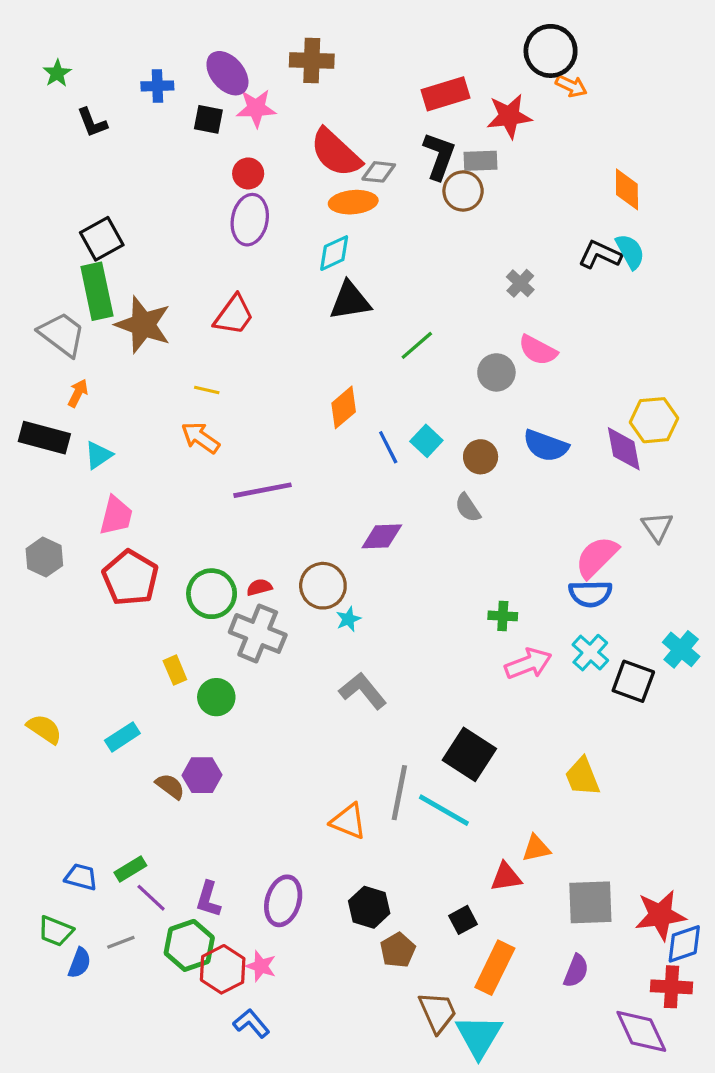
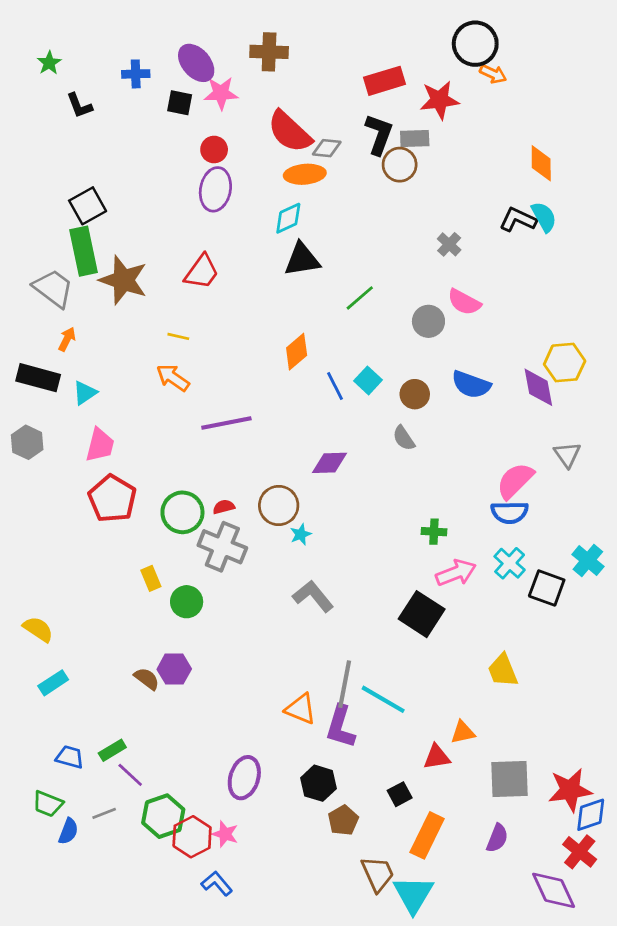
gray hexagon: (44, 557) -> (27, 442), moved
cyan rectangle: (122, 737) -> (53, 683), moved
black square: (469, 754) -> (422, 614), moved
purple L-shape: (208, 899) -> (341, 727), moved, size x1.4
red cross: (672, 987) -> (580, 852), turned 36

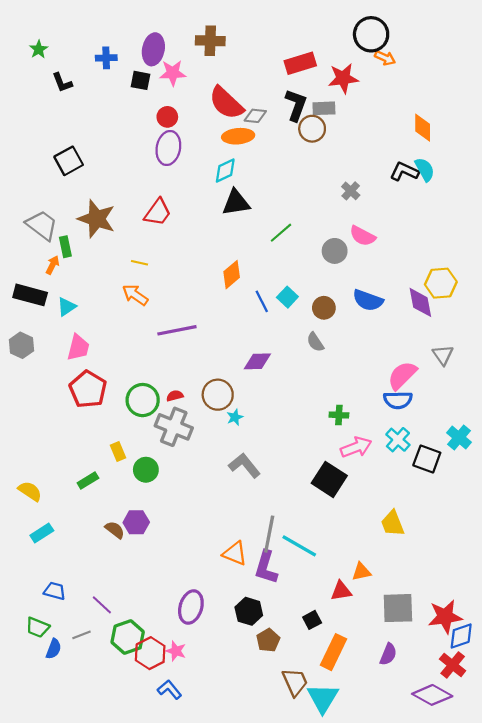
purple ellipse: (196, 63) -> (153, 49), turned 52
green rectangle: (83, 251) -> (65, 247), moved, size x0.6
green rectangle: (112, 750) -> (88, 480), moved
purple diamond: (554, 890) -> (432, 695), turned -36

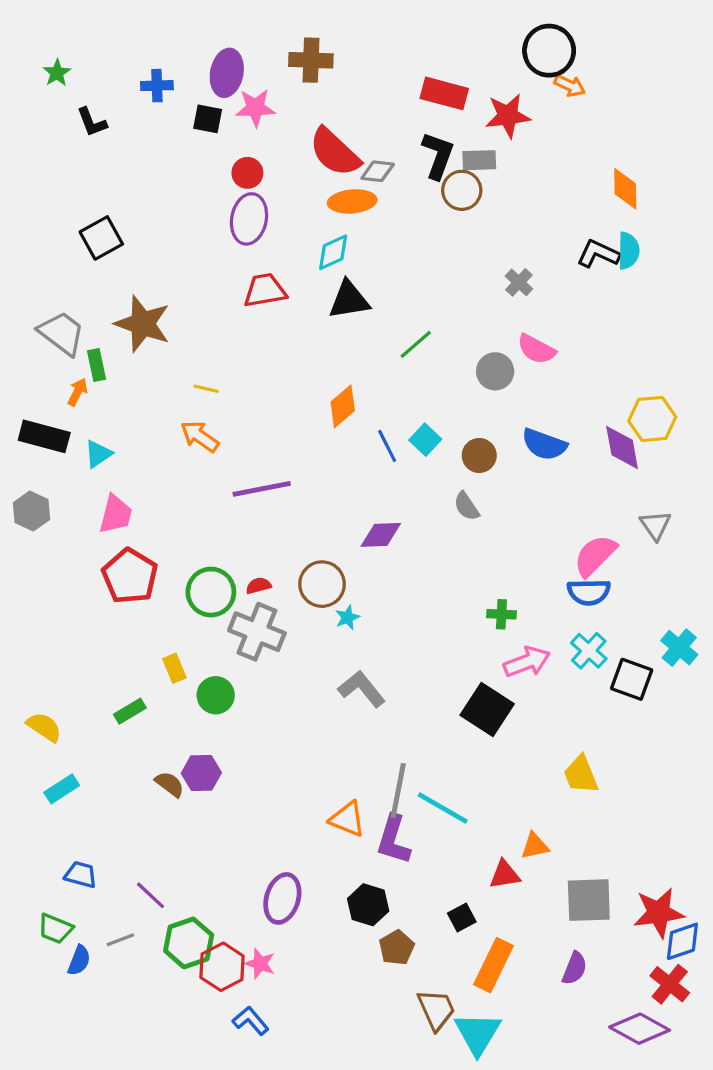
red rectangle: (300, 63) -> (444, 93), turned 32
cyan semicircle: (425, 169) -> (628, 251), turned 30
red trapezoid: (158, 212) -> (265, 290), moved, turned -136

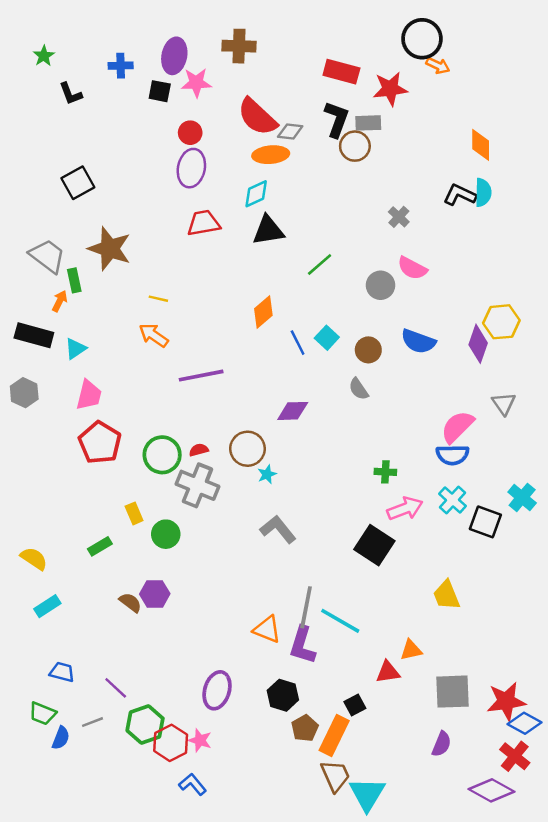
purple diamond: (622, 448) -> (478, 344), turned 30
blue diamond: (682, 941) -> (524, 723), turned 48
orange rectangle: (494, 965) -> (334, 735), moved

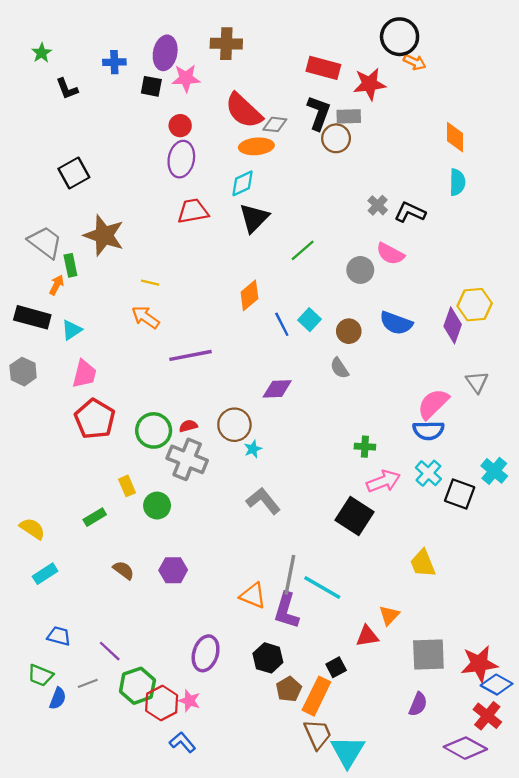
black L-shape: (460, 195) -> (410, 212), moved
black triangle: (268, 230) -> (254, 218), turned -36
purple hexagon: (155, 594) -> (173, 570), moved
orange triangle: (411, 650) -> (389, 615), turned -35

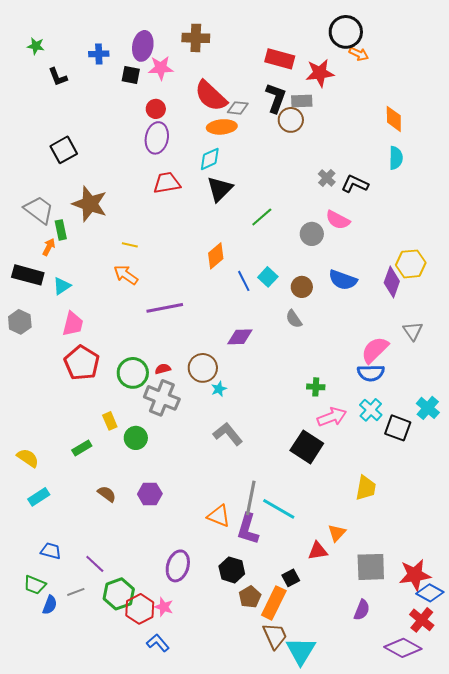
green star: (42, 53) -> (36, 46), turned -30
yellow trapezoid: (423, 563) -> (366, 488), turned -148

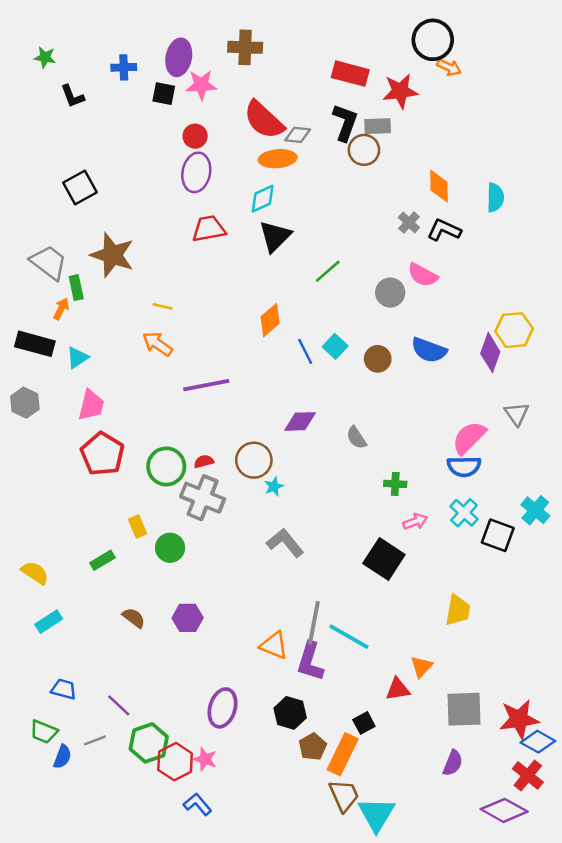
orange diamond: (394, 119) -> (439, 186), moved
gray semicircle: (294, 319) -> (356, 438), moved
pink arrow: (332, 417) -> (415, 521), size x0.7

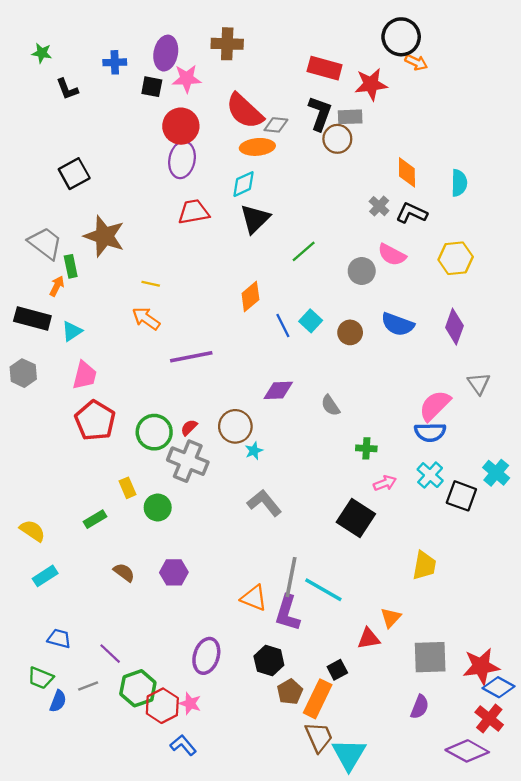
red circle: (195, 136) -> (181, 126), size x1.6
yellow hexagon: (514, 330) -> (456, 258), moved
red semicircle: (204, 461) -> (189, 428), turned -30

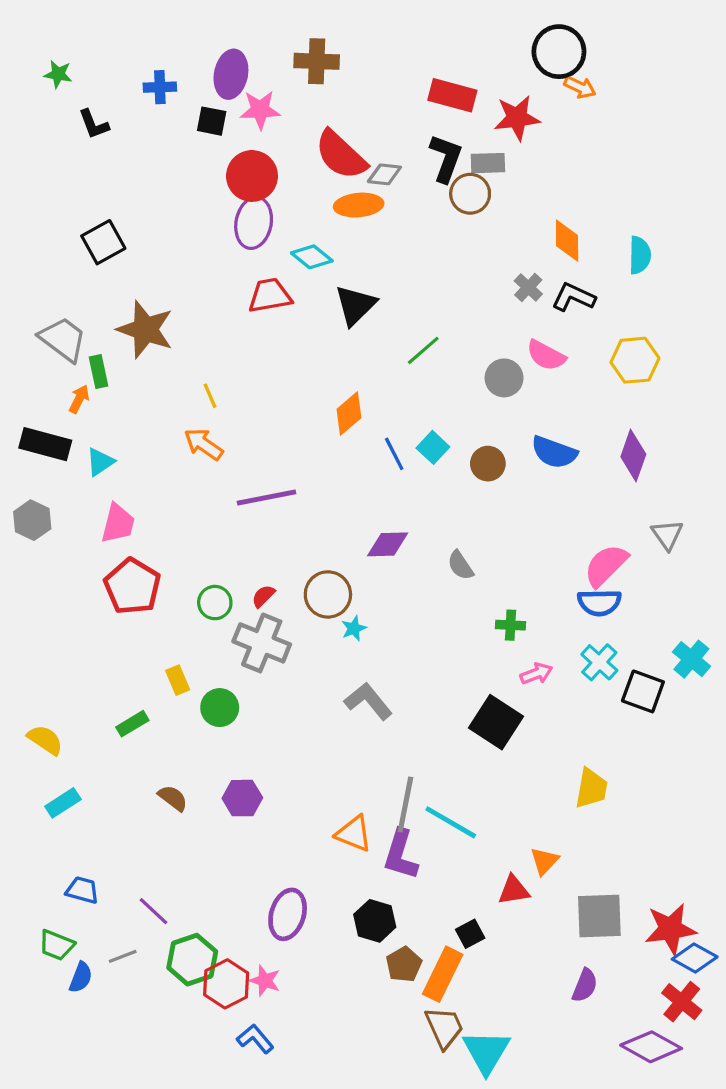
cyan diamond: (243, 184) -> (312, 257), moved, turned 64
yellow line: (151, 284) -> (210, 396), turned 54
green circle: (154, 432) -> (215, 603), size x0.7

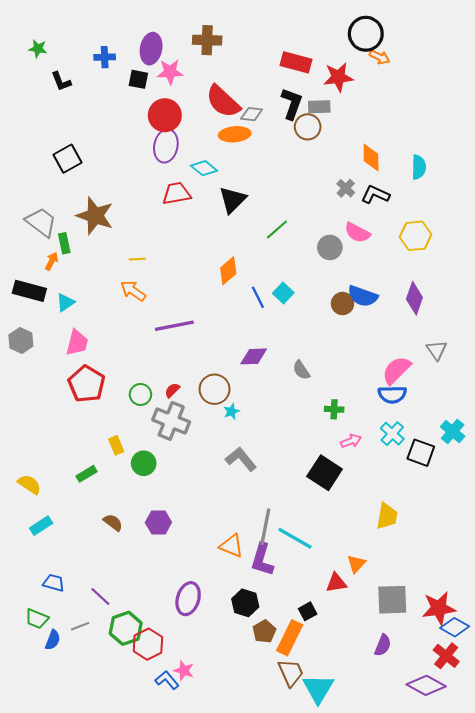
yellow line: (210, 396) -> (137, 259), turned -70
brown circle: (488, 464) -> (343, 304), moved
pink star: (265, 981) -> (184, 671), moved

